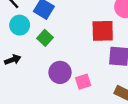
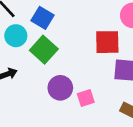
green square: (45, 38) -> (44, 50), size x1.5

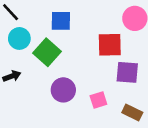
blue square: (43, 18) -> (61, 21), moved, turned -30
pink square: (86, 98) -> (98, 100), moved

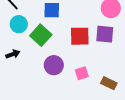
red square: (110, 45) -> (80, 36), moved
purple square: (127, 72) -> (105, 34), moved

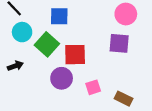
red square: (80, 36) -> (75, 55), moved

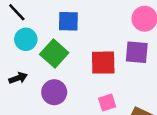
red square: (75, 55) -> (103, 63), moved
purple circle: (62, 78) -> (54, 92), moved

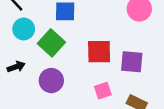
purple square: (137, 52) -> (132, 62), moved

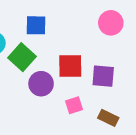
purple circle: (51, 81) -> (41, 84), moved

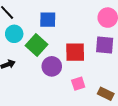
purple square: (103, 76) -> (105, 45), moved

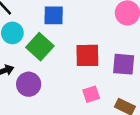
purple square: (105, 45) -> (124, 64), moved
purple circle: (52, 66) -> (29, 84), moved

